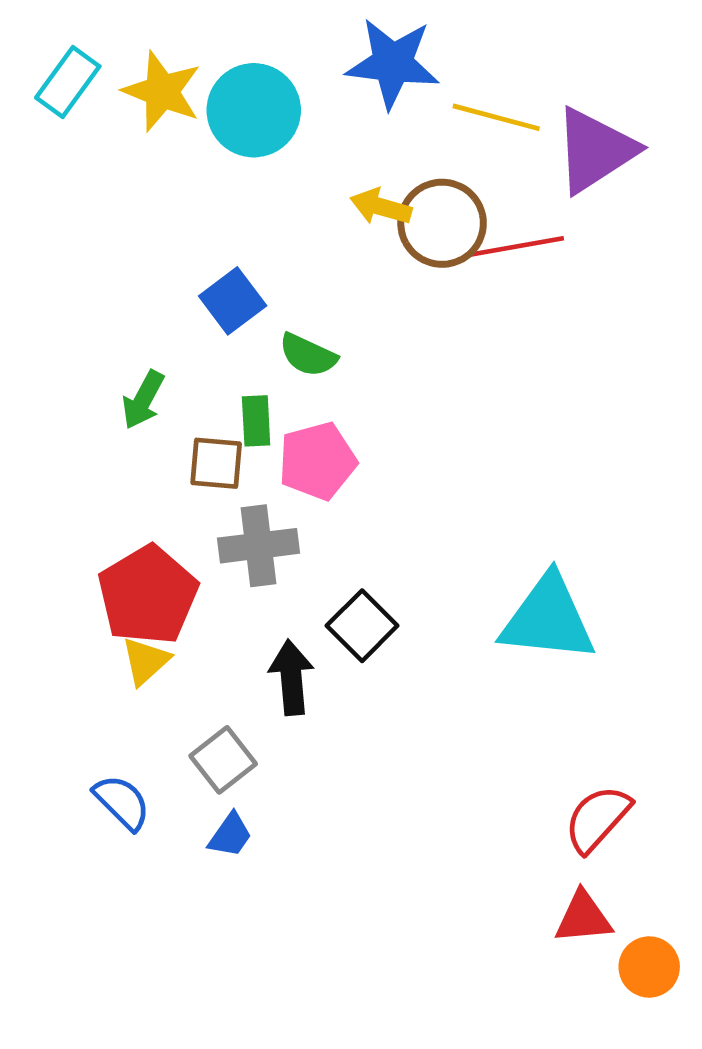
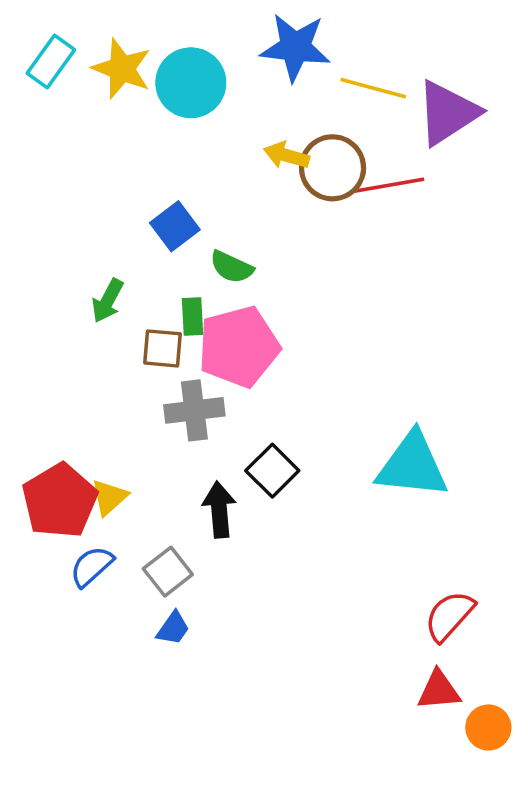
pink pentagon: (317, 461) -> (239, 347), size x1.4
red pentagon: (148, 595) -> (60, 501), moved
blue semicircle: (122, 802) -> (92, 566), moved, turned -87

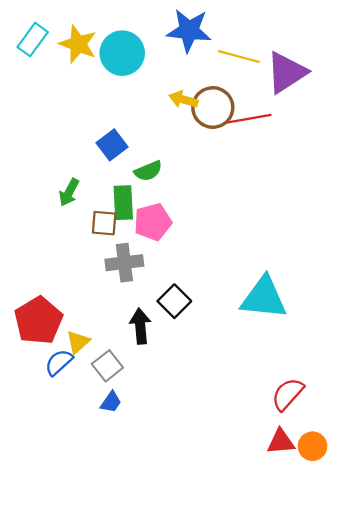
green semicircle: (232, 267) -> (148, 171), turned -48
green rectangle: (193, 317) -> (123, 203), size x1.4
pink pentagon: (239, 347) -> (153, 222), size x0.7
yellow triangle: (109, 497) -> (78, 342), moved
orange circle: (488, 727) -> (313, 446), moved

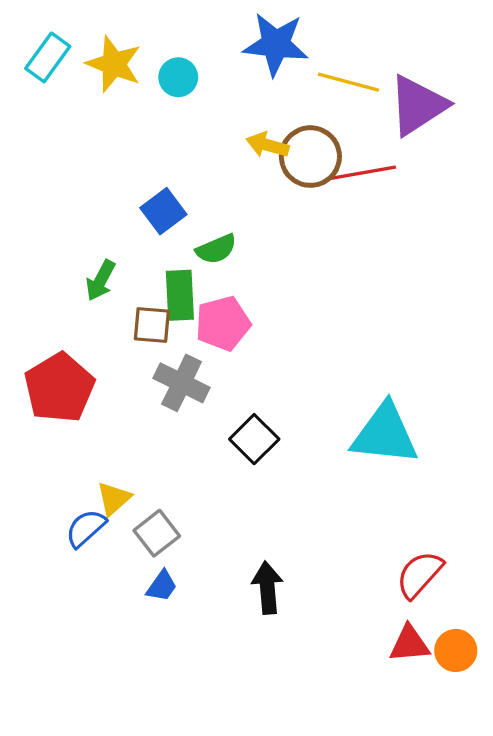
cyan circle: (122, 53) -> (178, 77), size x0.6
gray cross: (124, 263) -> (182, 383), turned 33
red pentagon: (38, 320) -> (59, 388), moved
black arrow: (140, 326) -> (267, 588), moved

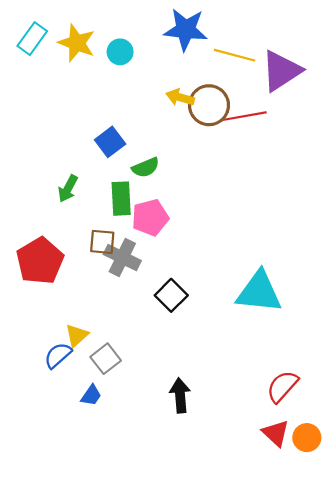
brown square: (152, 325) -> (102, 242), moved
blue trapezoid: (162, 586) -> (91, 395), moved
red triangle: (410, 644) -> (276, 433), turned 48

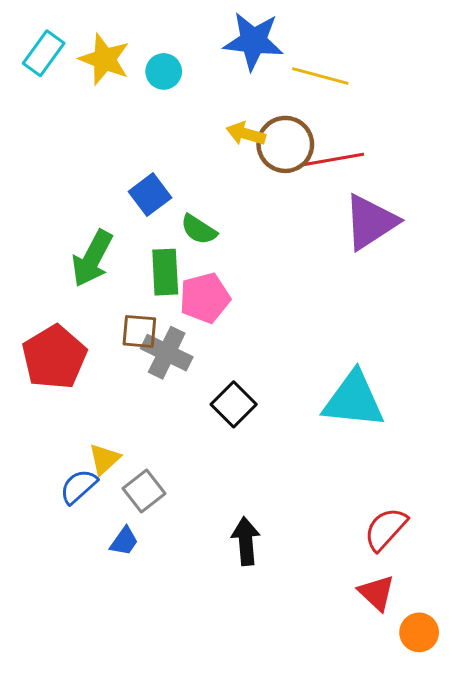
purple triangle: (281, 71) -> (370, 222), moved
green semicircle: (146, 167) -> (199, 230), turned 56
green arrow: (68, 189) -> (92, 258), size x1.5
orange circle: (307, 438) -> (419, 632), moved

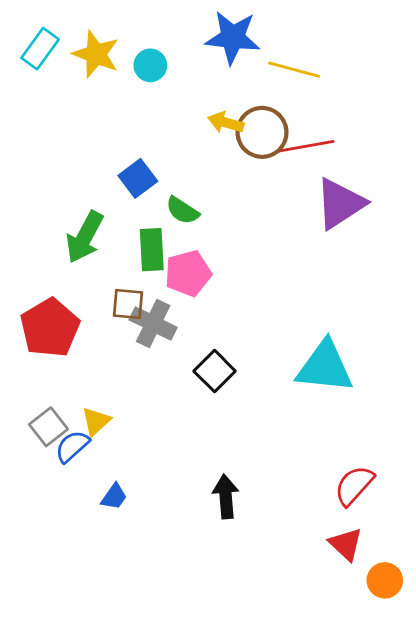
gray square: (144, 491) -> (48, 427), moved

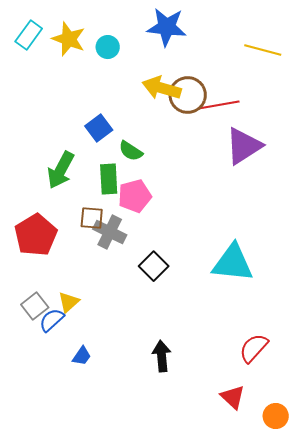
yellow line: (294, 70) -> (263, 50), moved
yellow arrow: (226, 123) -> (162, 88), size x1.5
red triangle: (346, 544) -> (233, 397), moved

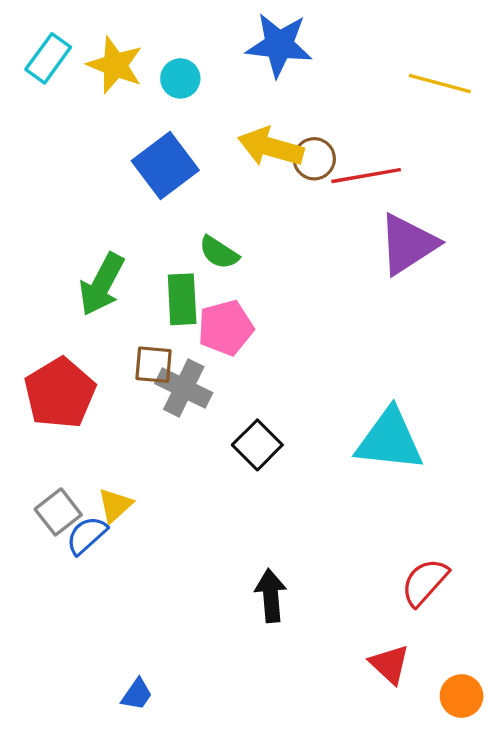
brown circle: (188, 95) -> (314, 159), size x0.7
blue square: (99, 128) -> (165, 165), moved, size x1.4
blue trapezoid: (82, 356) -> (137, 694), moved

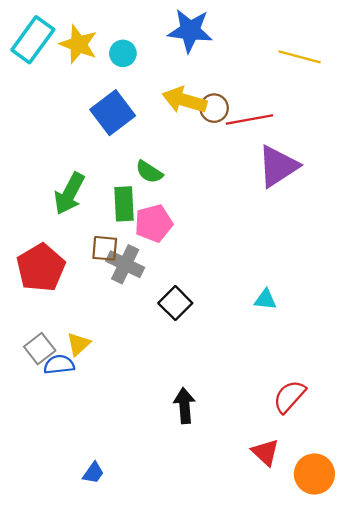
cyan rectangle: (48, 58) -> (33, 40), size x1.4
cyan triangle: (390, 440) -> (265, 300), size x0.5
blue semicircle: (87, 535) -> (59, 365), turned 36
orange circle: (462, 696) -> (314, 474), size x1.4

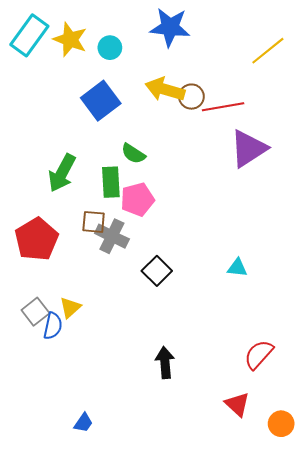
yellow line: (300, 57) -> (268, 51), turned -54
blue semicircle: (59, 365) -> (53, 326), turned 108
orange circle: (314, 474) -> (281, 424), size x0.7

